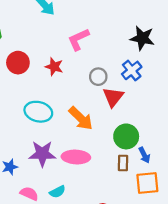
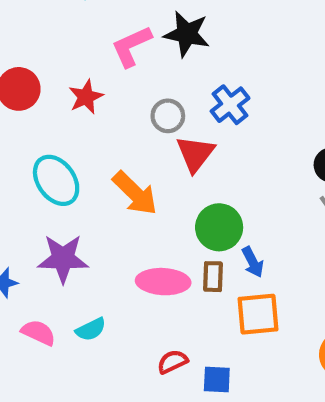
black star: (142, 38) -> (187, 34), moved
red star: (54, 67) -> (86, 97), turned 30
cyan ellipse: (38, 112) -> (56, 180), turned 40
pink ellipse: (76, 157) -> (163, 282), moved

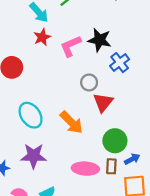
red star: (86, 97) -> (42, 37), moved
blue cross: (230, 105) -> (120, 63), moved
blue arrow: (253, 262) -> (132, 159), turned -91

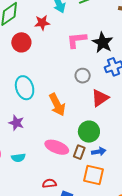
red star: (42, 37) -> (42, 23), moved
red triangle: (103, 102) -> (100, 98), moved
purple star: (34, 156) -> (16, 123), size x0.7

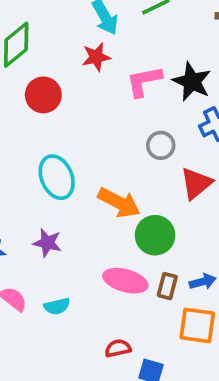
red star: (42, 23) -> (96, 57), moved
orange arrow: (57, 105) -> (119, 203), turned -30
green circle: (89, 132) -> (155, 235), moved

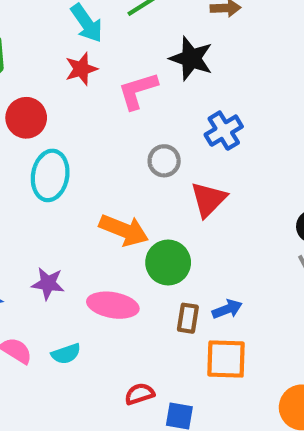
black star: (192, 82) -> (191, 59), moved
cyan ellipse: (57, 177) -> (50, 175), moved, turned 39
pink ellipse: (125, 281) -> (113, 305), moved

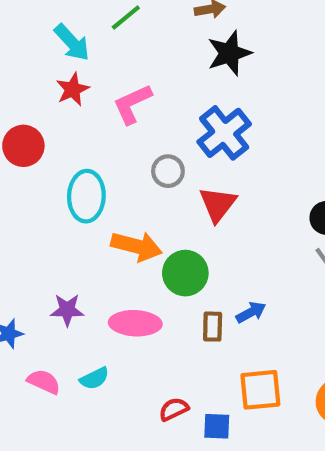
black star: (191, 59) -> (229, 53), moved, turned -30
blue cross: (224, 131) -> (224, 133), size x1.4
cyan ellipse: (50, 175) -> (86, 196), moved
orange square: (226, 359) -> (260, 390), moved

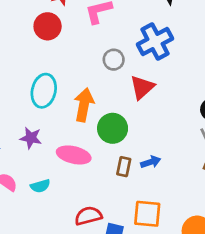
red circle: (23, 146) -> (48, 26), moved
cyan ellipse: (86, 196) -> (44, 91), moved
orange arrow: (137, 246) -> (84, 105), turned -104
red semicircle: (174, 409) -> (88, 216), size x1.4

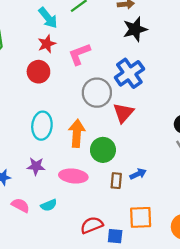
gray circle: (114, 60) -> (97, 93), size x1.6

